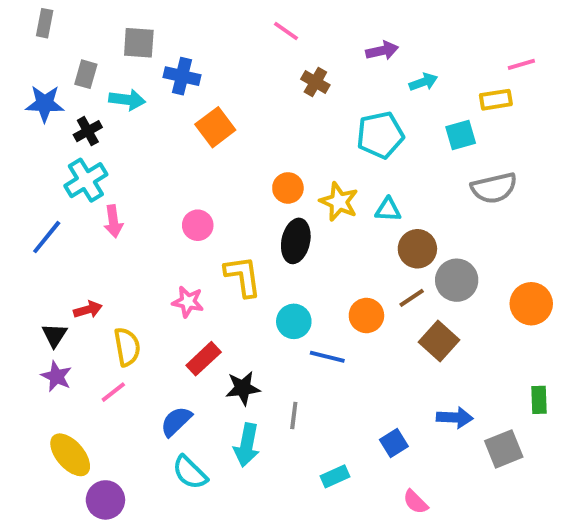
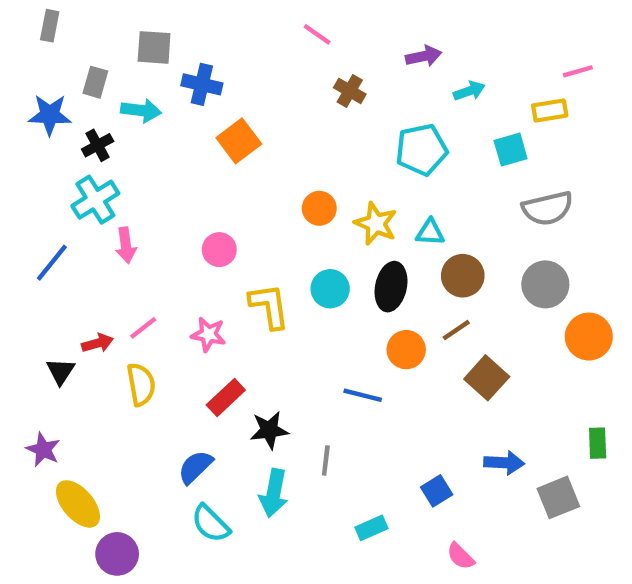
black ellipse: (296, 241) -> (391, 287), moved
gray circle: (457, 280) -> (545, 284), moved
cyan circle: (294, 321) -> (330, 289), moved
purple star: (56, 376) -> (43, 450), moved
pink line: (113, 392) -> (143, 328), moved

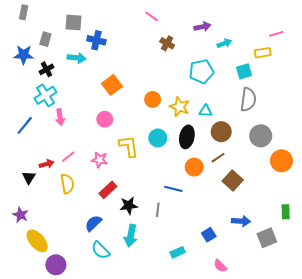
cyan arrow: (141, 110) -> (77, 58), moved
orange square: (239, 141) -> (112, 85), moved
gray semicircle: (548, 208) -> (248, 99), moved, turned -70
gray line: (326, 460) -> (158, 210), moved

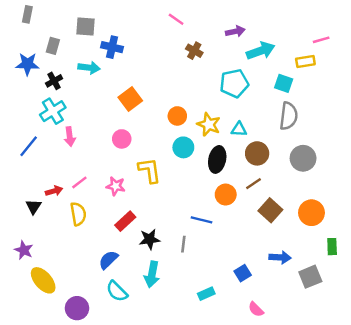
cyan arrow: (224, 43) -> (261, 51), size x1.6
cyan square: (244, 71) -> (284, 83), turned 35
cyan circle: (158, 138) -> (183, 147), moved
orange circle: (281, 161) -> (311, 213), moved
purple circle: (56, 265) -> (77, 308), moved

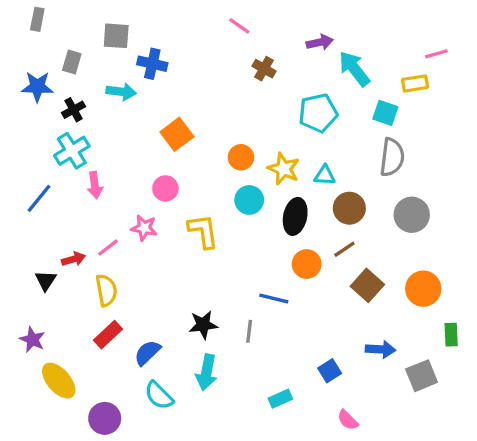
cyan arrow: (261, 51) -> (354, 69), turned -108
pink star: (116, 186) -> (144, 228), moved
red rectangle: (125, 221) -> (108, 335), moved

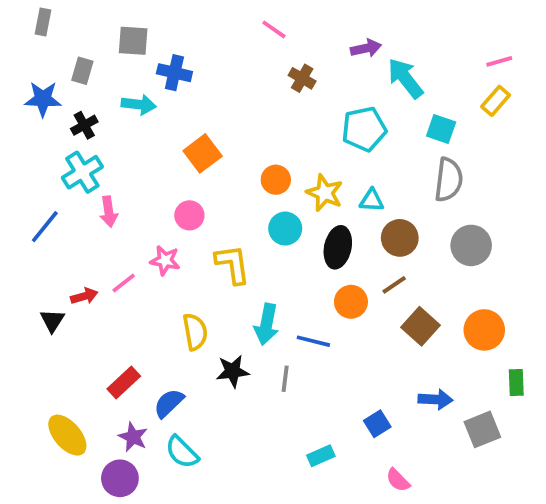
yellow rectangle: (415, 83) -> (496, 101), moved, turned -40
yellow semicircle: (106, 290) -> (195, 332), moved
purple star: (32, 340) -> (133, 437), moved
cyan arrow: (206, 372) -> (266, 324), moved

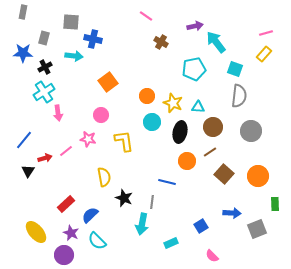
blue line: (45, 227) -> (24, 140), moved
cyan arrow: (266, 324) -> (142, 224), moved
black star: (233, 371) -> (124, 198), turned 30

